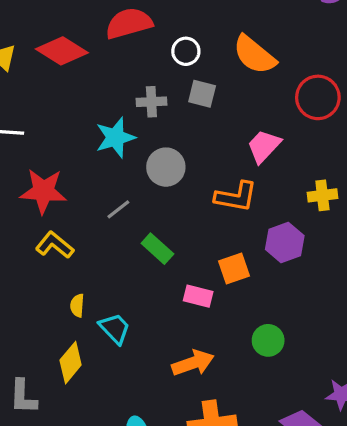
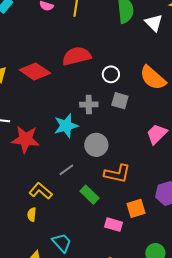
red star: (43, 191) -> (25, 139), moved
orange L-shape: (236, 197) -> (117, 174), moved
yellow L-shape: (55, 245) -> (41, 191), moved
yellow semicircle: (77, 305) -> (32, 215), moved

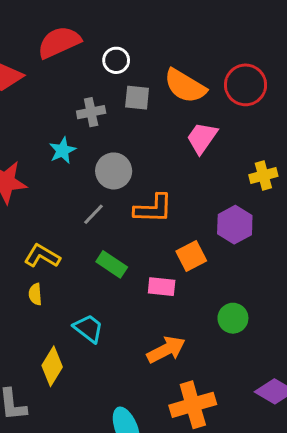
orange semicircle: (153, 78) -> (185, 86), moved
cyan star: (66, 126) -> (62, 150), size x0.7
gray line: (66, 170) -> (94, 214), moved
green rectangle: (89, 195) -> (112, 264), moved

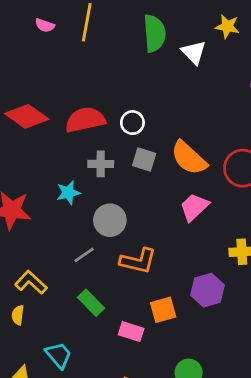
red semicircle: (59, 42) -> (85, 120), moved

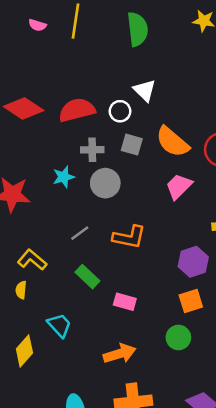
white triangle: (194, 52) -> (145, 90), moved
gray circle: (110, 220) -> (105, 183), moved
orange square: (163, 310) -> (191, 301), moved

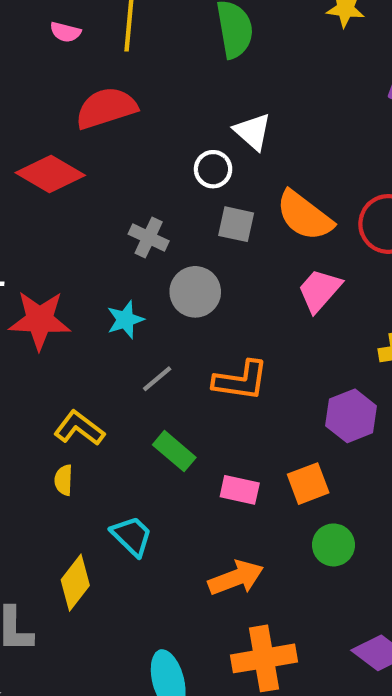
red semicircle: (77, 110) -> (106, 108), moved
gray cross: (92, 150) -> (149, 238), moved, turned 30
cyan star: (64, 177) -> (125, 320), moved
orange square: (191, 301) -> (308, 484), moved

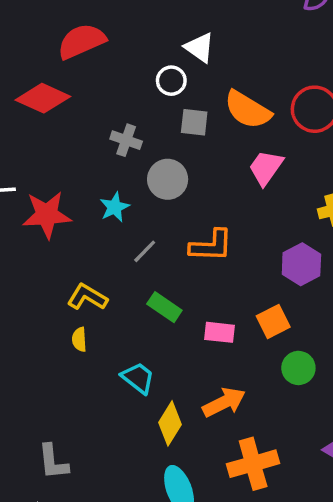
yellow diamond: (75, 583) -> (170, 423), moved

